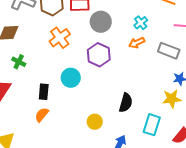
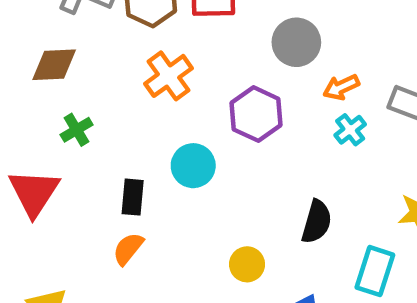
gray circle: (101, 22) -> (296, 42), moved
cyan cross: (141, 23) -> (350, 130), moved
green cross: (19, 62) -> (77, 130), turned 32

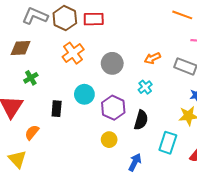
gray circle: (296, 42) -> (112, 63), moved
purple hexagon: (256, 114) -> (113, 108), moved
cyan cross: (350, 130) -> (145, 87), moved
orange semicircle: (128, 249) -> (32, 132), moved

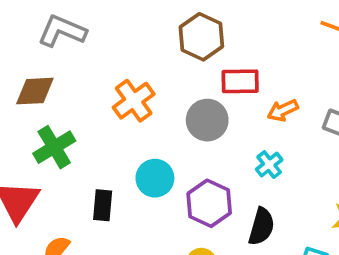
brown hexagon: (65, 18) -> (201, 37), moved
red rectangle: (94, 19) -> (240, 81), moved
green cross: (31, 78) -> (54, 147), size x1.5

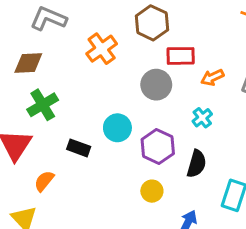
orange cross: (134, 101) -> (102, 49), moved
black rectangle: (103, 205) -> (79, 148), turned -75

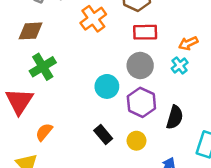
red rectangle: (181, 56) -> (145, 32), moved
gray circle: (156, 85) -> (140, 65), moved
cyan cross: (202, 118) -> (180, 65), moved
black rectangle: (79, 148) -> (103, 135), moved, turned 30

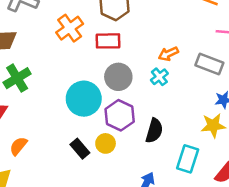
red rectangle: (145, 32) -> (108, 41), moved
cyan circle: (107, 86) -> (84, 99), size x1.4
yellow circle: (136, 141) -> (106, 143), moved

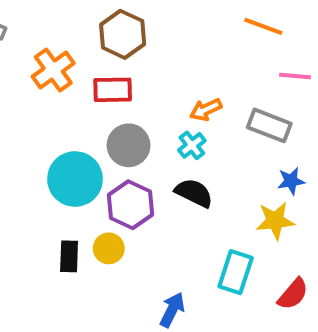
black semicircle: (154, 131) -> (194, 193), moved, turned -80
black rectangle: (80, 149) -> (69, 256), turned 42

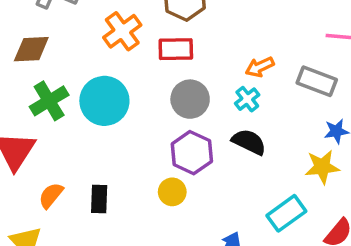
cyan circle: (75, 179) -> (104, 101), moved
black rectangle: (69, 256) -> (99, 199), moved
cyan rectangle: (236, 272) -> (286, 213), turned 36

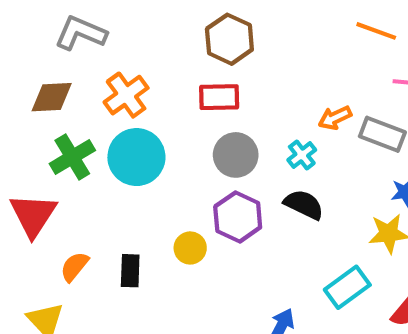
orange cross: (122, 31) -> (126, 95), moved
orange arrow: (260, 67) -> (335, 118), moved
yellow circle: (172, 192) -> (190, 248), moved

